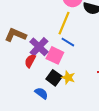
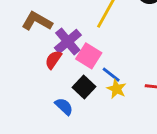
blue line: (68, 42) -> (111, 75), moved
yellow star: (68, 77) -> (117, 89), moved

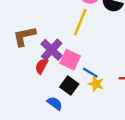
brown L-shape: (37, 21) -> (24, 36), turned -35

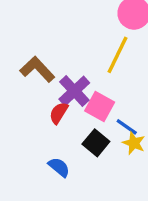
brown L-shape: (24, 36) -> (37, 69), turned 55
blue semicircle: (55, 103) -> (59, 167), moved

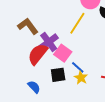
red semicircle: (59, 113) -> (38, 54), size x1.6
black square: (96, 143) -> (58, 75), turned 35

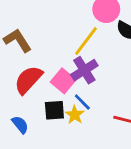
purple cross: (49, 42) -> (84, 70), moved
yellow star: (81, 78) -> (75, 115), moved

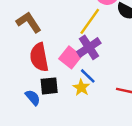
red semicircle: (28, 80) -> (39, 57), turned -52
black square: (54, 110) -> (49, 86), moved

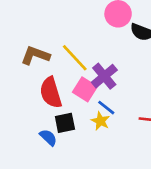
yellow line: (90, 21) -> (75, 58), moved, turned -72
brown L-shape: (29, 22) -> (35, 55), turned -30

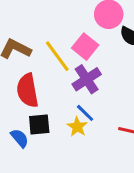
pink square: (85, 89) -> (85, 47), moved

